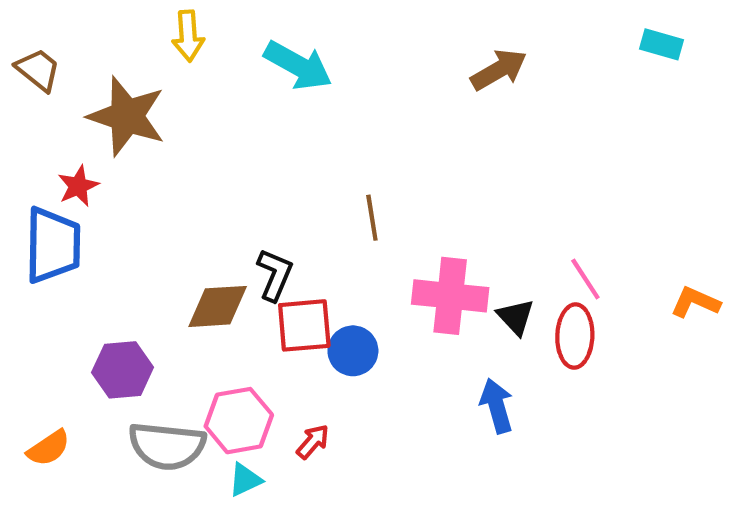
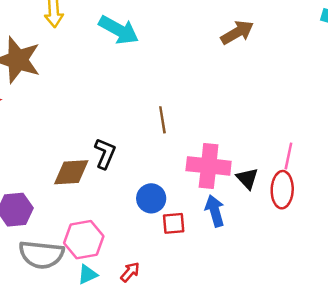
pink line: (585, 279) -> (288, 156), turned 45
red square: (304, 325) -> (174, 223), moved, size x0.7
blue arrow: (497, 406) -> (215, 211), moved
red arrow: (313, 442) -> (130, 272), moved

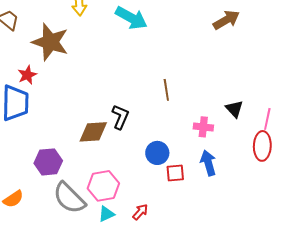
pink cross: (209, 166) -> (203, 127), size x0.6
black triangle: (247, 178) -> (234, 109), moved
gray semicircle: (41, 255) -> (69, 198), turned 39

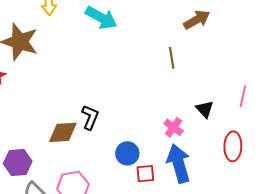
brown line: (166, 90) -> (172, 58), moved
pink line: (267, 119) -> (243, 96), moved
pink cross: (203, 127) -> (174, 127), turned 30
blue arrow: (208, 163) -> (179, 163), size x1.5

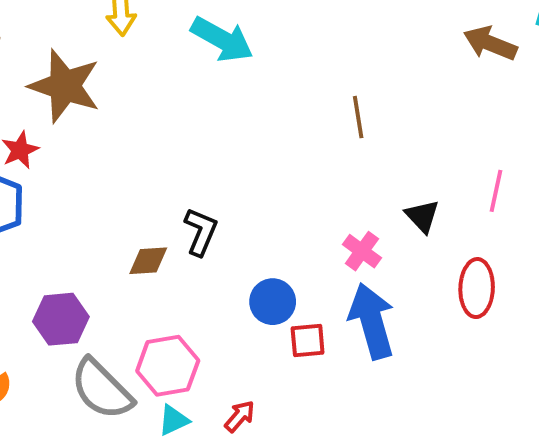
brown arrow: (197, 20) -> (490, 43), moved, turned -128
brown diamond: (63, 132) -> (148, 261), size x0.7

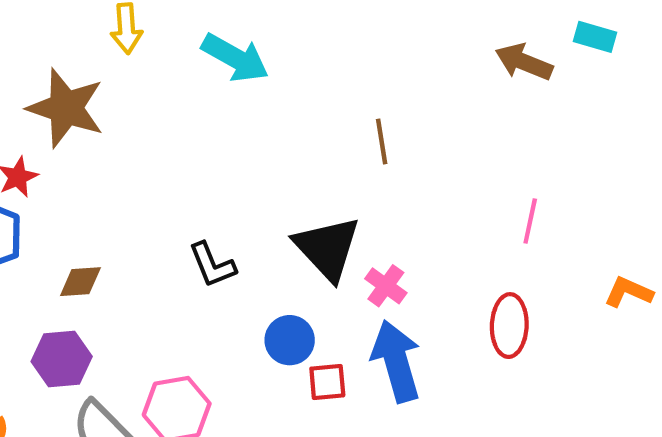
black triangle: (422, 216) -> (327, 248), moved, size x1.8
black L-shape: (201, 232) -> (212, 265), turned 135
brown diamond: (148, 261) -> (80, 282), moved

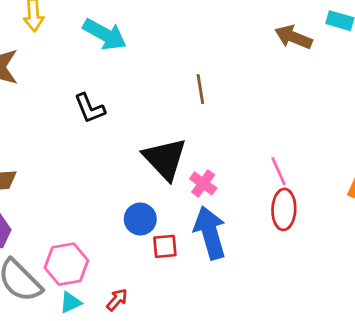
pink line: (530, 221) -> (278, 171), moved, turned -36
black L-shape: (212, 265) -> (90, 108), moved

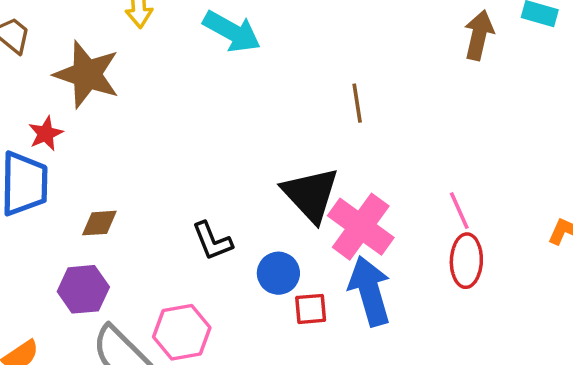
brown arrow: (293, 37) -> (479, 35), turned 81
black L-shape: (90, 108) -> (212, 241), moved
pink cross: (203, 183) -> (361, 227), size x1.8

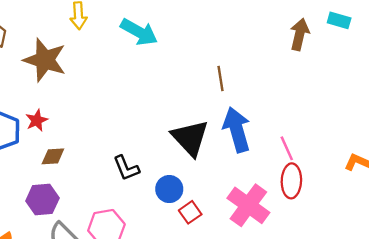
red star: (46, 134) -> (37, 120), moved
pink cross: (361, 227) -> (248, 205), moved
blue arrow: (370, 291) -> (237, 130), moved
red square: (311, 309) -> (190, 212), turned -30

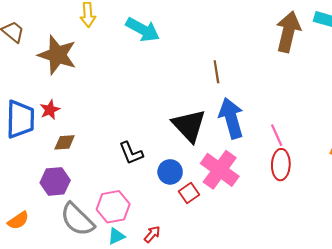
brown arrow: (300, 34) -> (288, 32), size x1.4
pink cross: (248, 205) -> (220, 170), moved

